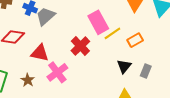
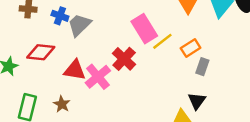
black triangle: (124, 66) -> (197, 101), moved
gray rectangle: (146, 71) -> (202, 67), moved
pink cross: (57, 72) -> (98, 77), moved

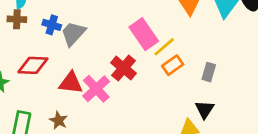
orange rectangle: (191, 48) -> (173, 65), moved

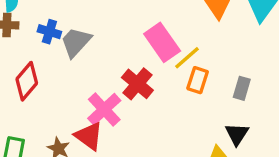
red diamond: (33, 65) -> (27, 81), turned -52
orange rectangle: (173, 65) -> (198, 80), turned -36
red triangle: (71, 83) -> (89, 136), moved, turned 30

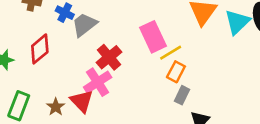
red cross: (137, 84) -> (109, 57), moved
gray rectangle: (242, 88) -> (182, 95), moved

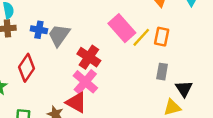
orange rectangle: (176, 72) -> (162, 37), moved

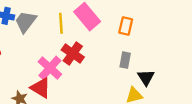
yellow line: (141, 37) -> (61, 23), moved, turned -48
red cross: (89, 57) -> (73, 54), moved

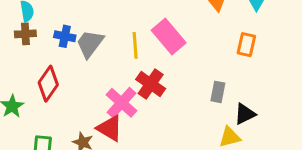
orange rectangle: (126, 26) -> (246, 45), moved
black triangle: (146, 77) -> (245, 114), turned 36

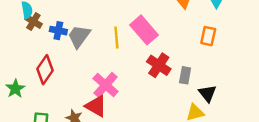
brown cross: (25, 34) -> (33, 22), moved, turned 35
red cross: (151, 84) -> (159, 65), moved
black triangle: (245, 114) -> (207, 93), turned -42

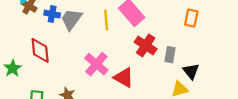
red diamond: (45, 70) -> (40, 50), turned -40
red triangle: (96, 106) -> (124, 78), moved

